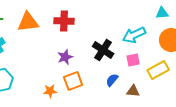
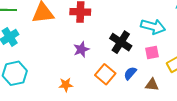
cyan arrow: (134, 35) -> (153, 27), turned -140
orange square: (73, 81) -> (105, 74), moved, turned -30

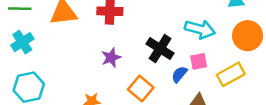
blue semicircle: (130, 73) -> (179, 74), moved

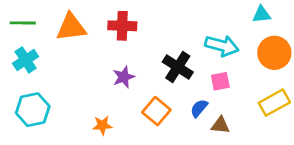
blue semicircle: (179, 74) -> (199, 108), moved
yellow rectangle: (231, 74) -> (274, 103), moved

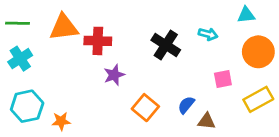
red cross: (122, 26) -> (98, 41), moved
cyan arrow: (222, 46) -> (208, 34), moved, size x0.6
black cross: (178, 67) -> (166, 45), moved
pink square: (220, 81) -> (223, 79), moved
orange star: (102, 125) -> (61, 121), moved

